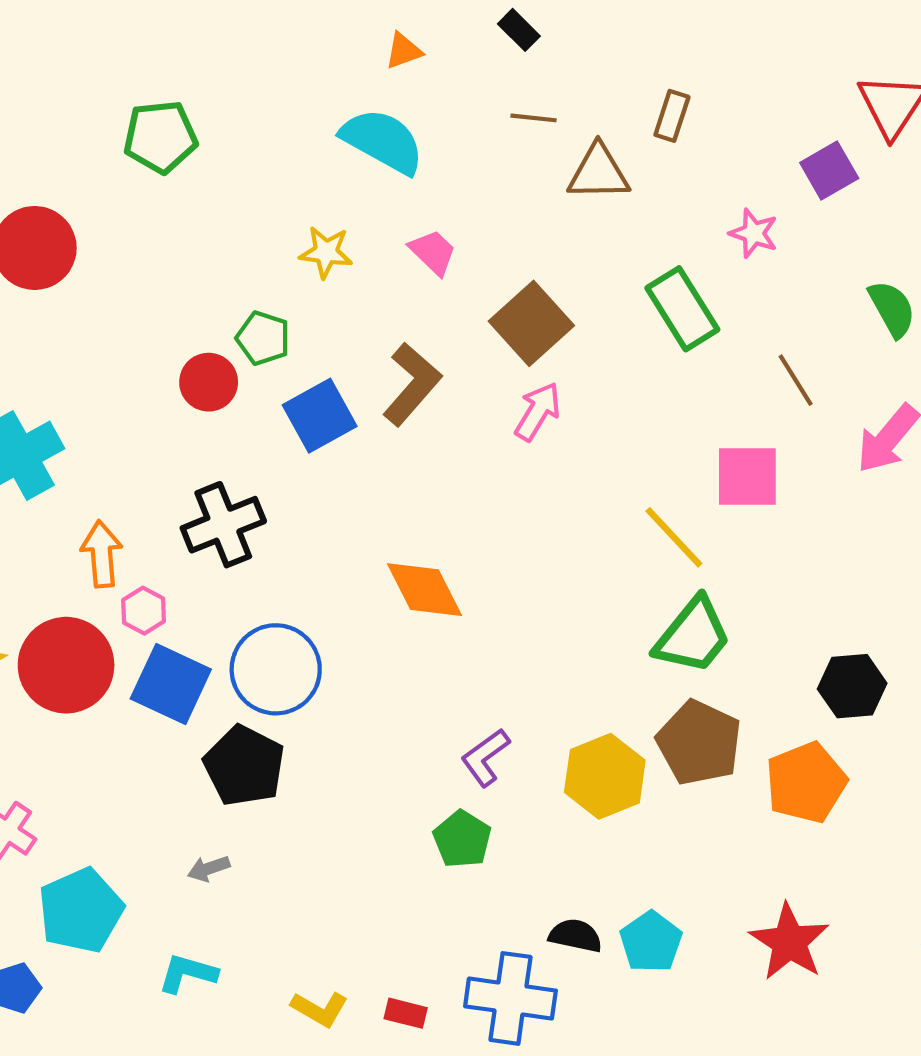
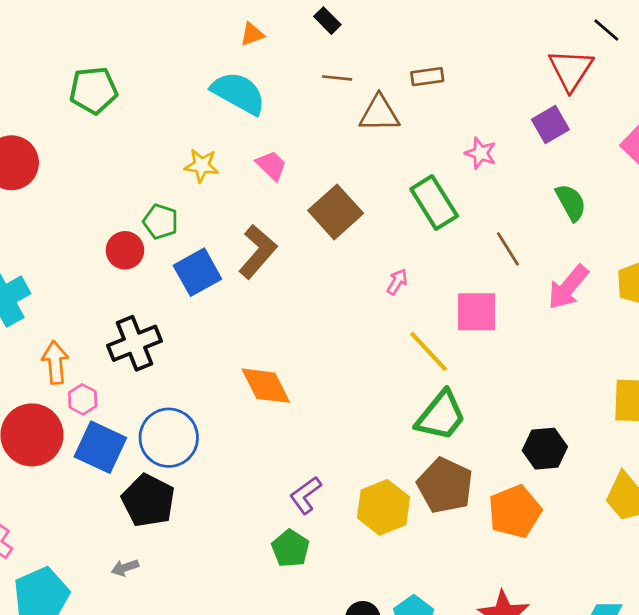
brown rectangle: (672, 116) -> (427, 77), turned 64
purple square: (829, 170) -> (550, 124), moved
pink arrow: (538, 411) -> (397, 282), moved, size x0.7

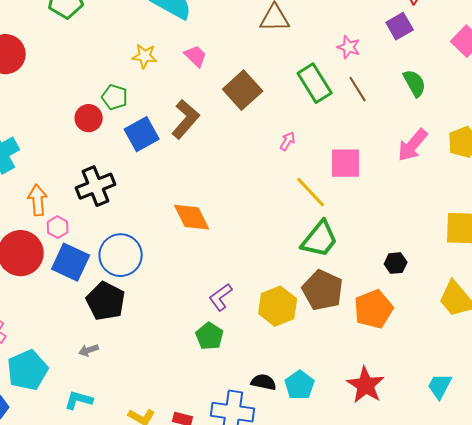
brown line: (508, 249) -> (358, 89), moved
black hexagon: (545, 449) -> (396, 263), size x0.7

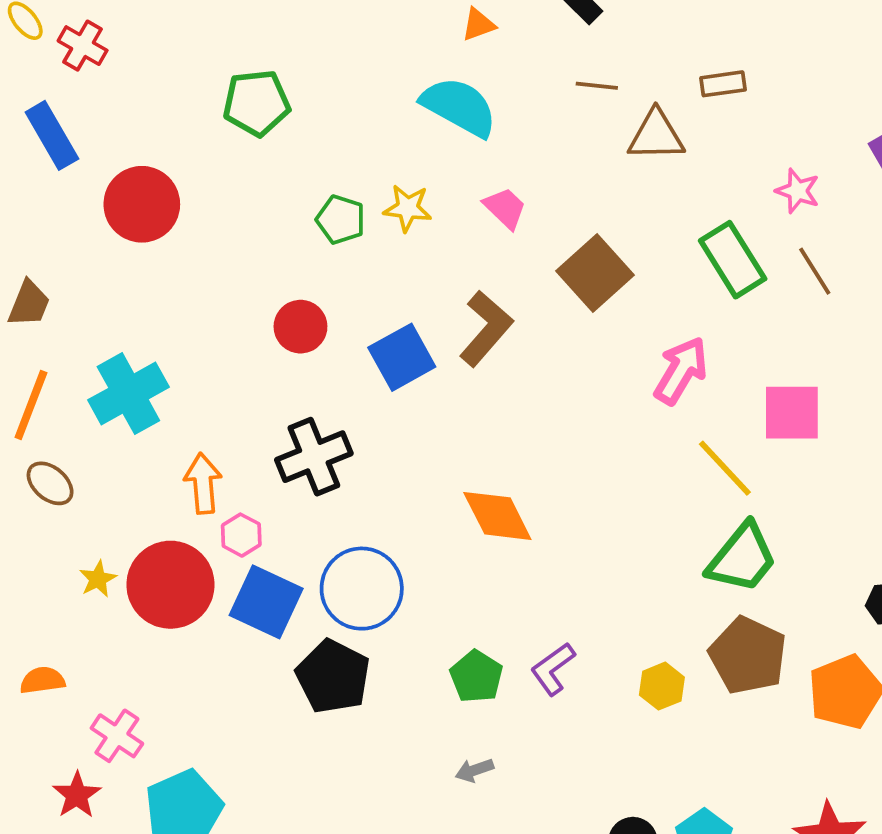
green pentagon: (115, 97) -> (341, 220), moved
pink arrow: (288, 141) -> (681, 371), size x1.8
yellow hexagon: (278, 306) -> (662, 686), size x0.6
green pentagon: (210, 336) -> (476, 677), moved
gray arrow: (89, 350) -> (474, 770), moved

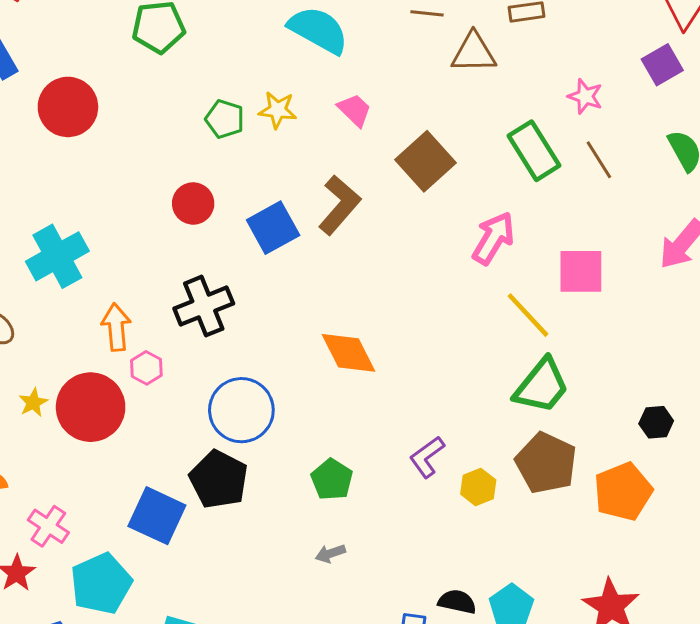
blue square: (266, 602) -> (157, 516), moved
purple L-shape: (553, 669) -> (427, 457), moved

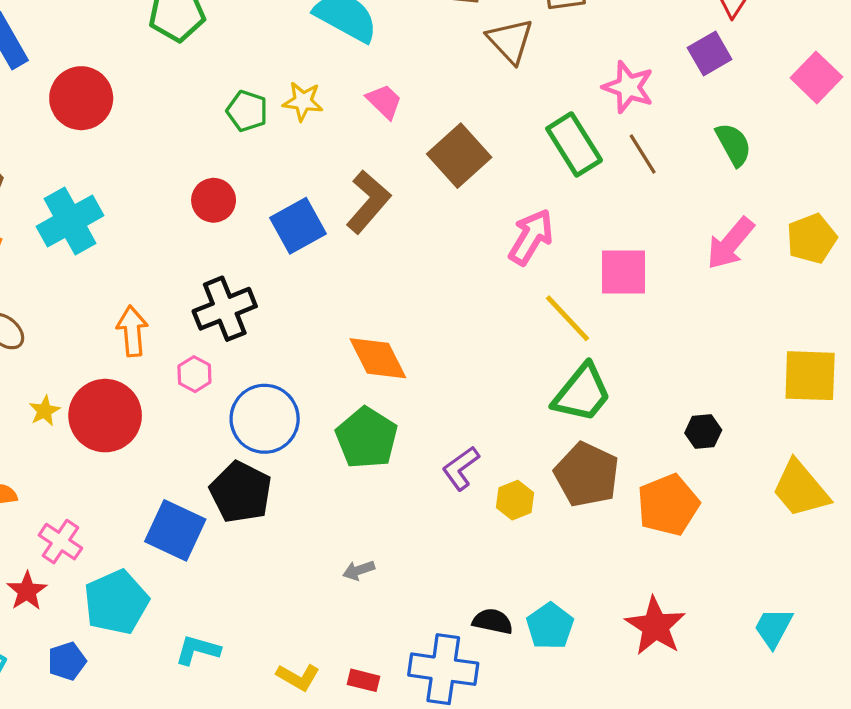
brown triangle: (474, 53) -> (510, 41), turned 48
pink star: (585, 96) -> (628, 87), size x1.4
cyan cross: (57, 256) -> (70, 221), moved
pink hexagon: (146, 368) -> (194, 374), moved
green pentagon: (332, 480) -> (367, 438), moved, size x1.4

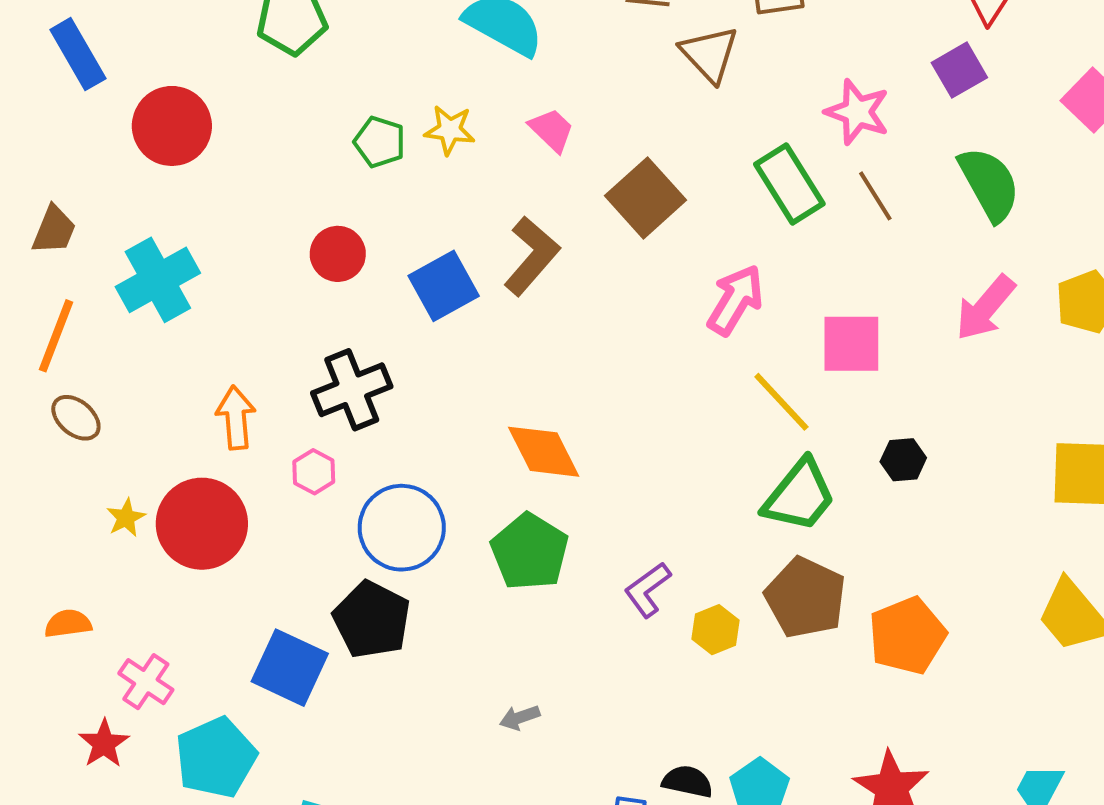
green semicircle: (733, 144) -> (989, 184), size x1.4
black hexagon: (703, 432) -> (903, 460), moved

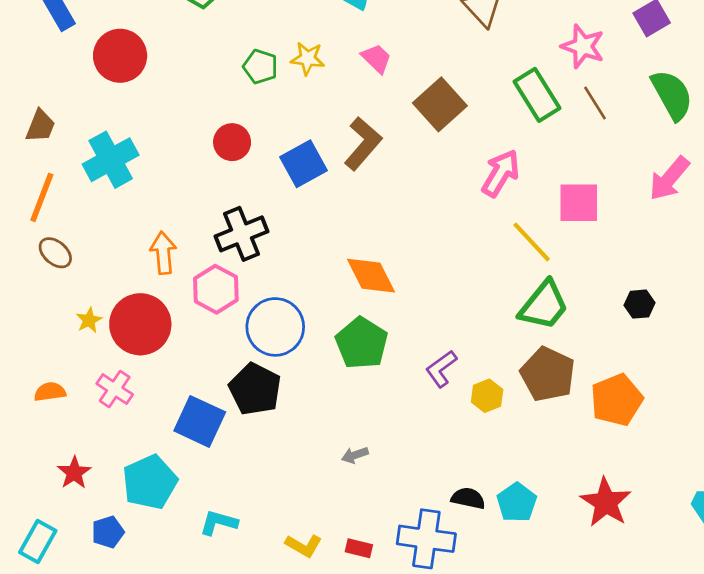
black hexagon: (903, 460) -> (640, 304), moved
pink hexagon: (314, 472) -> (216, 289), size x1.6
pink cross: (146, 682) -> (115, 389), moved

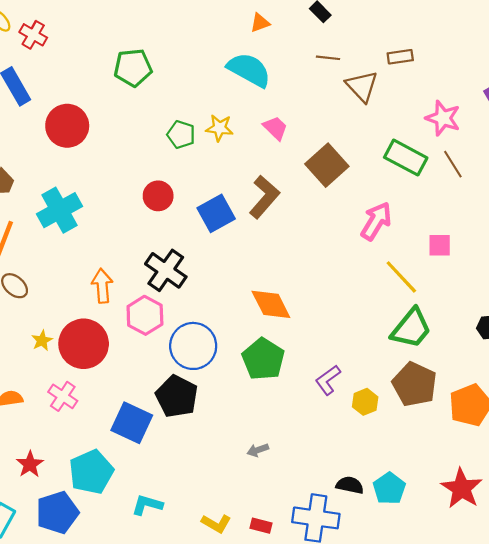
green rectangle: (537, 95) -> (406, 158), turned -30
pink square: (579, 203) -> (440, 245), size x0.7
black cross: (242, 234) -> (166, 270), turned -33
blue pentagon: (108, 532) -> (57, 513), size x1.6

